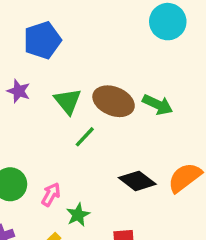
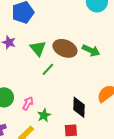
black diamond: (137, 181) -> (79, 107), moved, turned 55

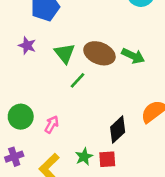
black diamond: (79, 107) -> (118, 130), turned 45
green star: (44, 115) -> (84, 157), moved

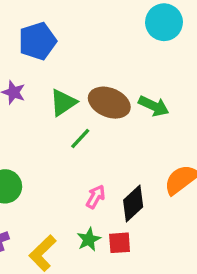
green triangle: (65, 53) -> (63, 103), turned 35
pink arrow: (52, 124) -> (96, 197), moved

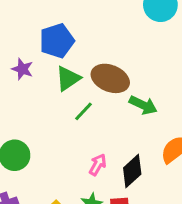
blue pentagon: (37, 41) -> (57, 41), moved
green arrow: (154, 106) -> (143, 105), moved

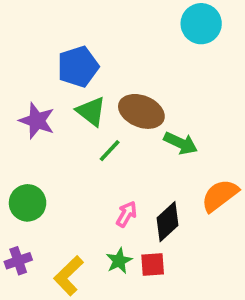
purple star: (22, 69) -> (37, 121), moved, size x1.4
green triangle: (68, 78) -> (91, 111), turned -48

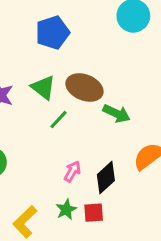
blue pentagon: (78, 67) -> (52, 33), moved

